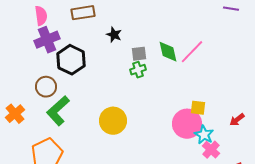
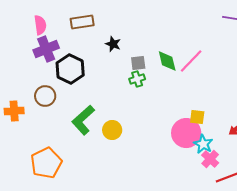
green L-shape: (58, 111) -> (83, 120), moved
orange cross: (15, 114) -> (14, 111), moved, turned 36
yellow circle: (113, 121) -> (112, 130), size x0.7

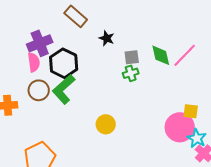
brown rectangle: (82, 22) -> (76, 16), turned 50
pink semicircle: (40, 25) -> (34, 62), moved
green L-shape: (83, 120) -> (64, 89), moved

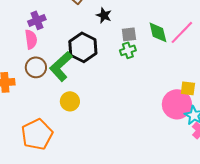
purple cross: (40, 43) -> (37, 20), size x0.7
black hexagon: (64, 63) -> (83, 47), moved
yellow circle: (106, 124) -> (70, 101), moved

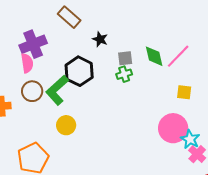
purple cross: (37, 20) -> (33, 44), size x1.5
yellow square: (188, 88) -> (184, 92), moved

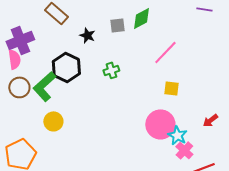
green diamond: (154, 56) -> (141, 18), moved, turned 75
gray square: (125, 58) -> (117, 25), moved

